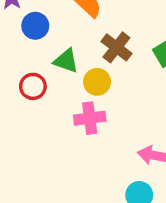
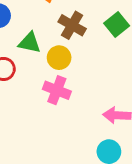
pink cross: (90, 118) -> (57, 90), turned 36

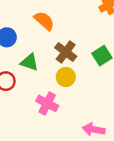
yellow circle: (59, 58) -> (66, 77), moved

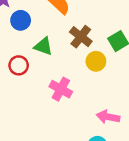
yellow circle: (66, 77) -> (96, 61), moved

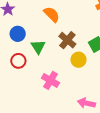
blue circle: (21, 20) -> (18, 34), moved
green triangle: (43, 46) -> (38, 47), turned 35

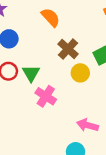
green triangle: (38, 47) -> (31, 73), moved

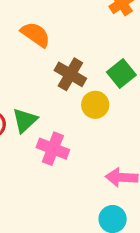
green triangle: (31, 73) -> (25, 120), turned 30

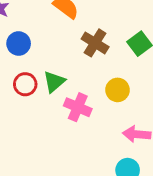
yellow circle: (95, 105) -> (118, 90), moved

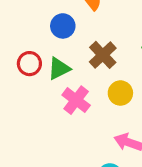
blue circle: (19, 43) -> (63, 26), moved
brown cross: (95, 43) -> (103, 55), moved

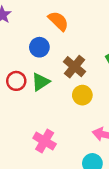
yellow circle: (120, 93) -> (82, 95), moved
pink cross: (76, 100) -> (45, 141), moved

